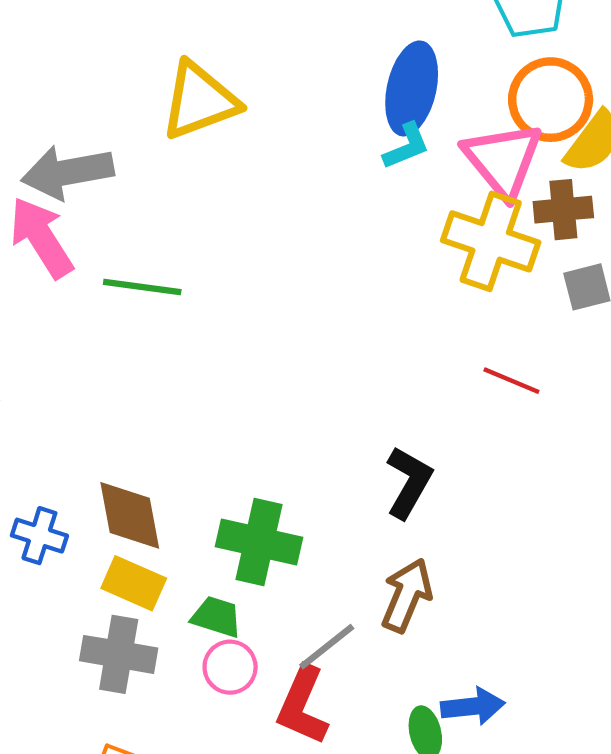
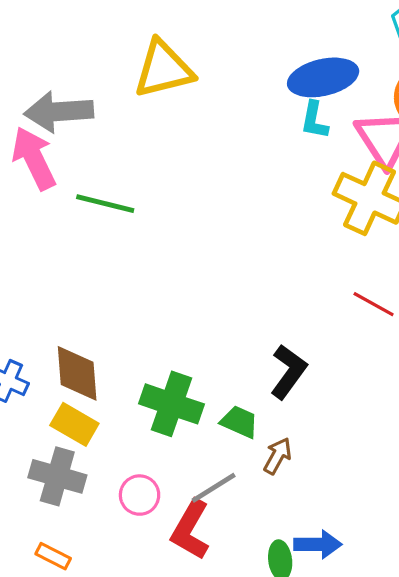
blue ellipse: (412, 88) -> (323, 77), turned 58
cyan L-shape: (406, 146) -> (314, 120), turned 117
brown arrow: (407, 595) -> (278, 456), size x0.7
green trapezoid: (217, 617) -> (239, 422), moved

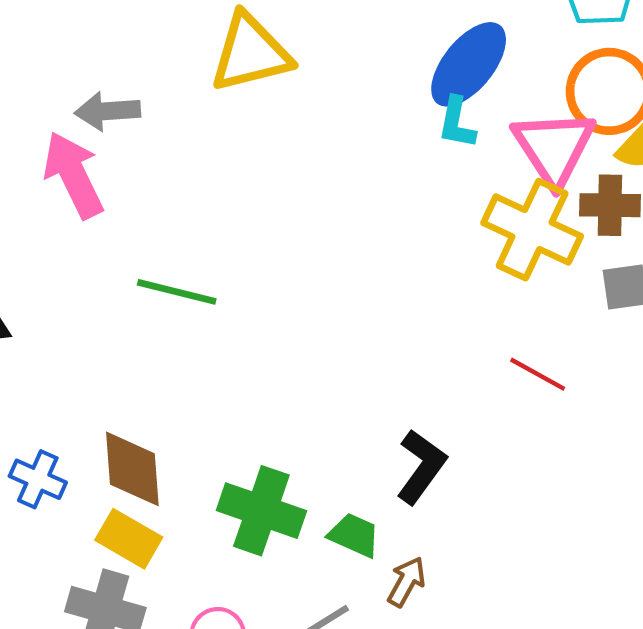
blue ellipse: (323, 77) -> (469, 64), turned -38
gray arrow: (59, 112) -> (107, 111), size x0.7
green line: (105, 204) -> (177, 292), moved

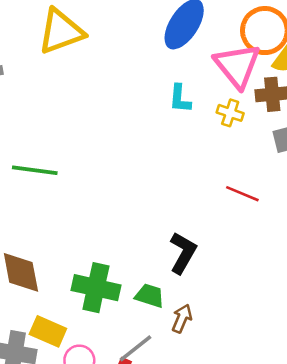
cyan L-shape: (457, 123) -> (180, 99), moved
yellow cross: (532, 230) -> (230, 113), size x0.5
yellow rectangle: (129, 539) -> (48, 331), moved

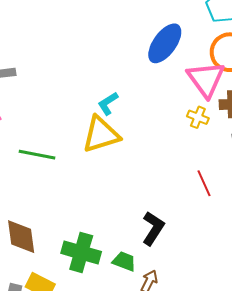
yellow triangle: (61, 32) -> (101, 134), moved
cyan L-shape: (180, 99) -> (108, 103), moved, turned 50
red line: (242, 194) -> (204, 183), turned 40

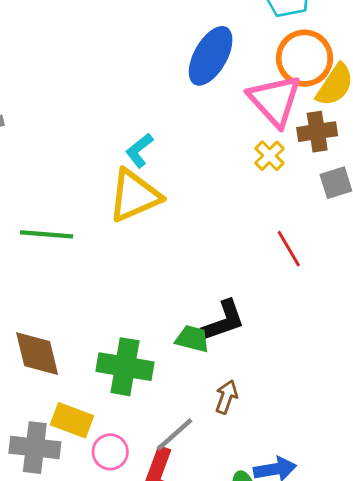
yellow cross: (198, 117) -> (270, 156), turned 30
black L-shape: (153, 228) -> (223, 321), turned 44
green trapezoid: (124, 261) -> (192, 339), moved

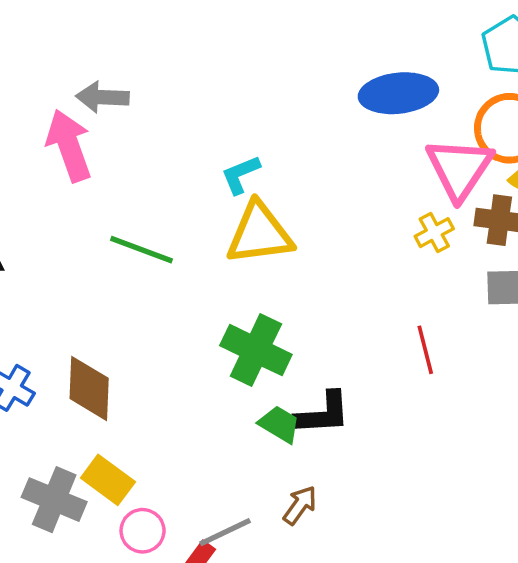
blue ellipse: (211, 56) -> (398, 93), turned 38
cyan L-shape: (139, 150) -> (241, 175), moved
green cross: (125, 367) -> (256, 350), moved

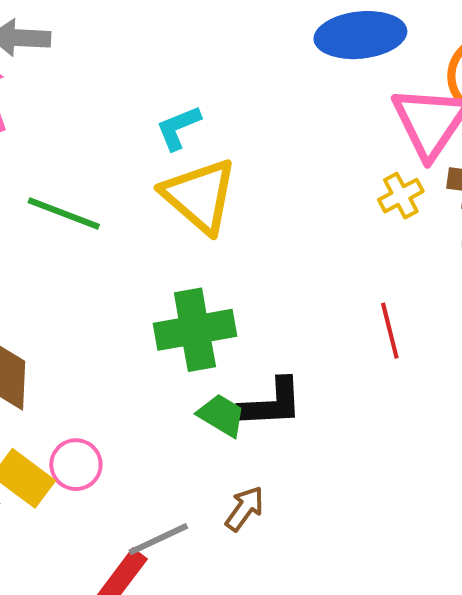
yellow triangle: (259, 234) -> (200, 196), turned 48
green cross: (256, 350) -> (195, 330), turned -36
pink circle: (143, 531) -> (76, 465), moved

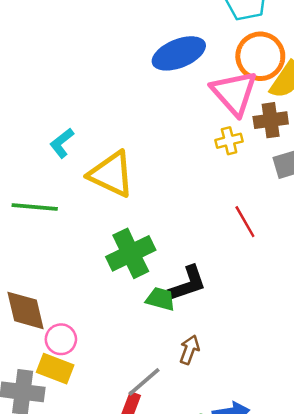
cyan L-shape: (178, 128) -> (62, 143), moved
yellow cross: (401, 196) -> (229, 141), turned 30
pink circle: (76, 465) -> (61, 339), moved

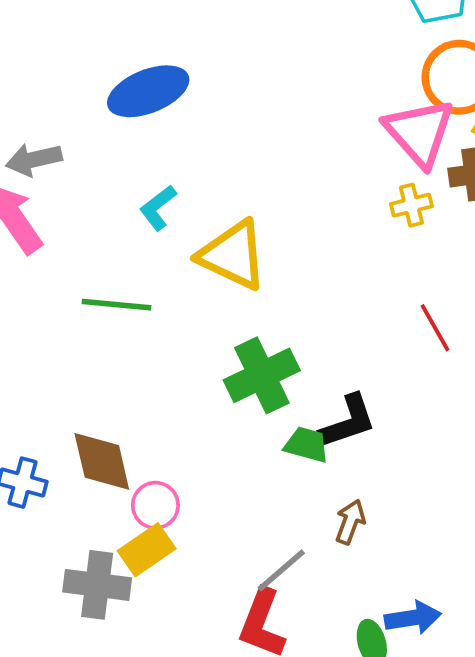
blue ellipse: (179, 53) -> (148, 91), moved
yellow rectangle: (55, 369) -> (147, 550), turned -56

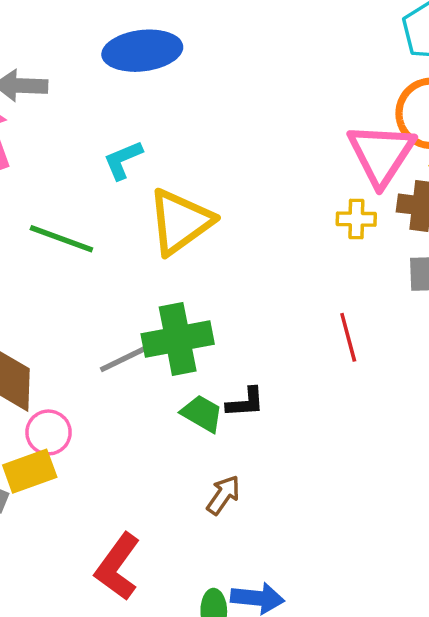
yellow triangle: (233, 255) -> (180, 222), turned 44
black L-shape: (348, 422) -> (245, 402), size x0.7
gray line: (281, 570) -> (126, 358), moved

